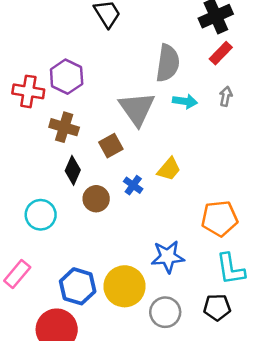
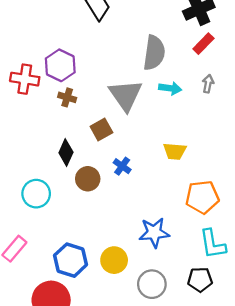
brown cross: (64, 127) -> (67, 97), moved, size x0.7
yellow trapezoid: (169, 169) -> (175, 151), moved, turned 55
yellow circle: (125, 286) -> (114, 260), size x0.7

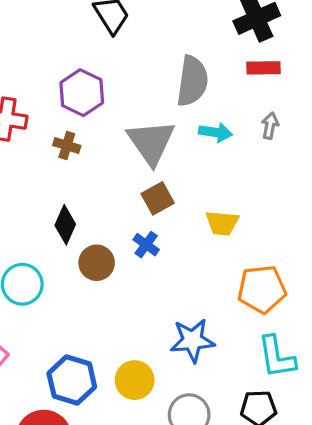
red rectangle: (203, 44) -> (263, 68), turned 45
purple hexagon: (60, 65) -> (82, 93), moved
brown square: (101, 130) -> (158, 198), moved

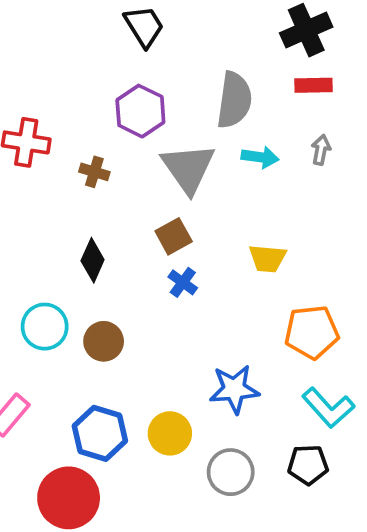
purple hexagon: (82, 93) -> (140, 111), moved
brown square: (158, 198) -> (174, 236), moved
brown circle: (97, 263) -> (104, 341), moved
cyan L-shape: (277, 357) -> (328, 408), turned -33

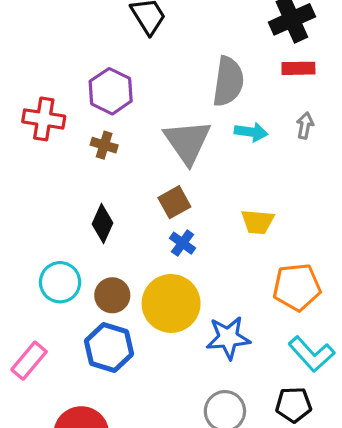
purple hexagon: (140, 111) -> (111, 91), moved
blue hexagon: (100, 433) -> (109, 348), moved
yellow circle: (170, 433) -> (171, 303), moved, size x1.5

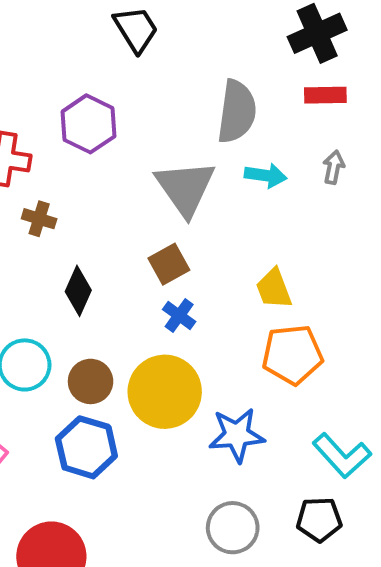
brown cross: (104, 145) -> (39, 219), moved
yellow trapezoid: (258, 222) -> (274, 289), turned 64
orange pentagon: (297, 287) -> (292, 355), moved

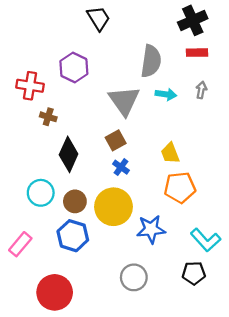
black diamond: (78, 291) -> (69, 154), size x1.4
gray circle: (233, 528) -> (134, 277), moved

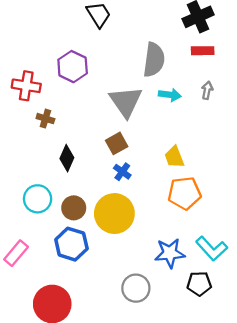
black diamond: (69, 154) -> (67, 158), size x0.7
blue star: (151, 229) -> (170, 253), moved

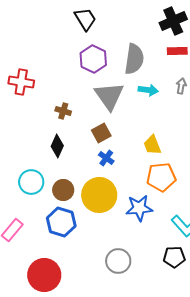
purple hexagon: (73, 67) -> (93, 59), moved
brown cross: (45, 119) -> (63, 111), moved
blue star: (170, 253) -> (139, 208), moved

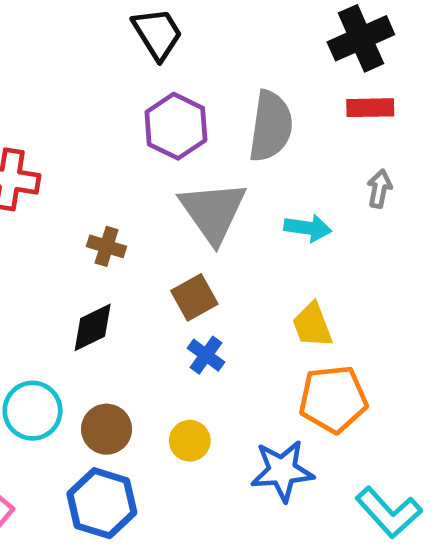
cyan arrow: (148, 90) -> (308, 228), moved
black diamond: (57, 146) -> (93, 327), turned 40
yellow circle: (99, 195) -> (190, 441), size x0.5

